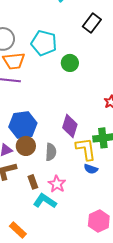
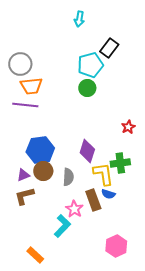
cyan pentagon: (44, 43) -> (90, 65), moved, turned -30
brown rectangle: (33, 182) -> (93, 200), moved, size x1.5
cyan L-shape: (45, 201) -> (62, 226), turned 100

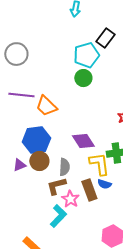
orange trapezoid: (31, 86) -> (46, 106), moved, turned 50
purple diamond: (87, 151) -> (83, 141), turned -50
brown L-shape: (24, 196) -> (56, 186), moved

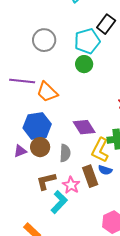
gray circle: (16, 54) -> (44, 40), moved
yellow L-shape: (99, 164) -> (100, 150), turned -145
brown L-shape: (56, 186) -> (46, 181), moved

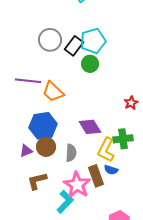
black rectangle: (106, 24) -> (74, 46), moved
brown L-shape: (46, 181) -> (37, 181), moved
pink star: (71, 185) -> (77, 185), size x1.5

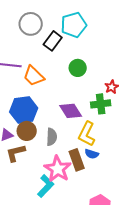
black rectangle: (74, 46) -> (53, 41), moved
green circle: (90, 64) -> (78, 68), moved
green cross: (123, 139) -> (101, 104), moved
brown L-shape: (37, 181) -> (16, 153), moved

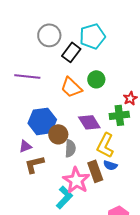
orange trapezoid: (34, 76) -> (71, 87), moved
brown circle: (27, 131) -> (58, 134), moved

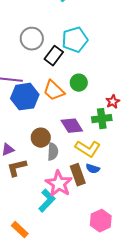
blue hexagon: (42, 121) -> (25, 97), moved
yellow L-shape: (105, 145) -> (88, 149), turned -85

